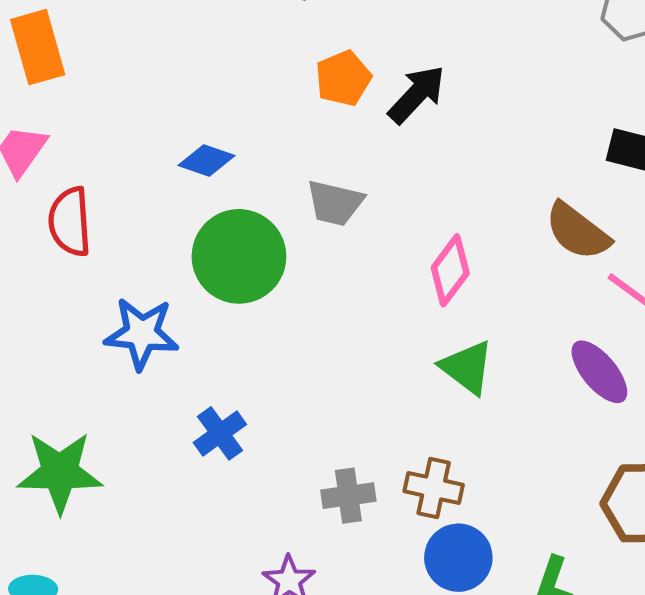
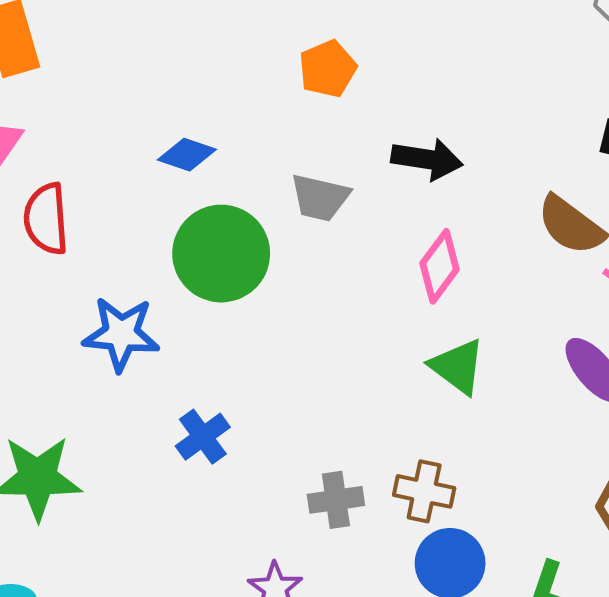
black arrow: (417, 94) -> (427, 159), moved, turned 56

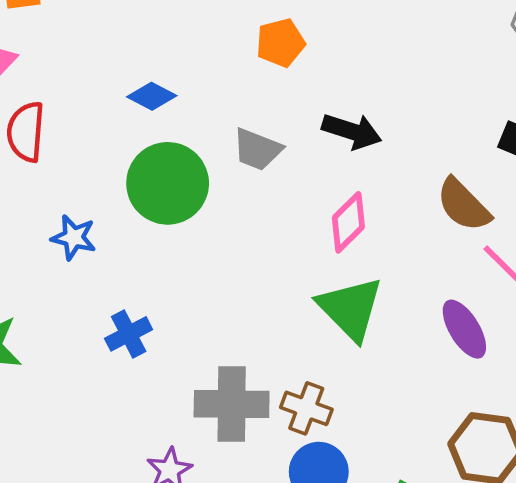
blue star: (121, 334) -> (74, 238), size x0.7
green triangle: (458, 367) -> (350, 308), size x1.4
gray cross: (336, 500) -> (232, 404), size x1.6

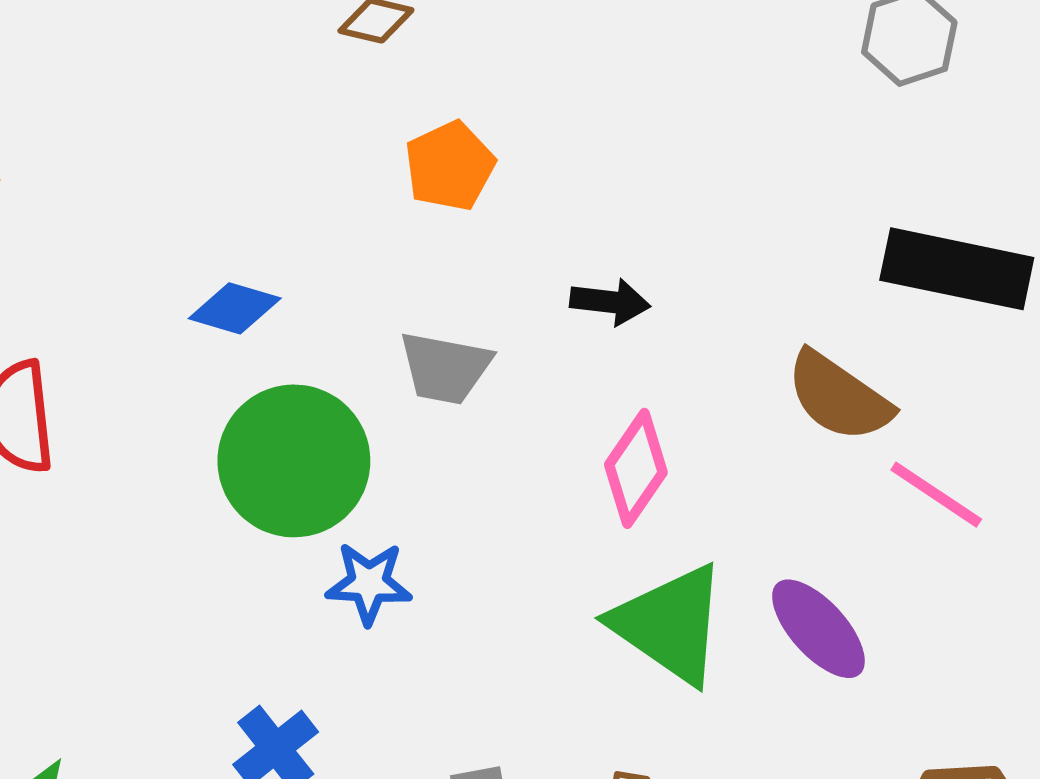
black arrow: (352, 131) -> (610, 302), size x0.7
blue star: (74, 238) -> (369, 583), moved
purple ellipse: (464, 329) -> (818, 629), moved

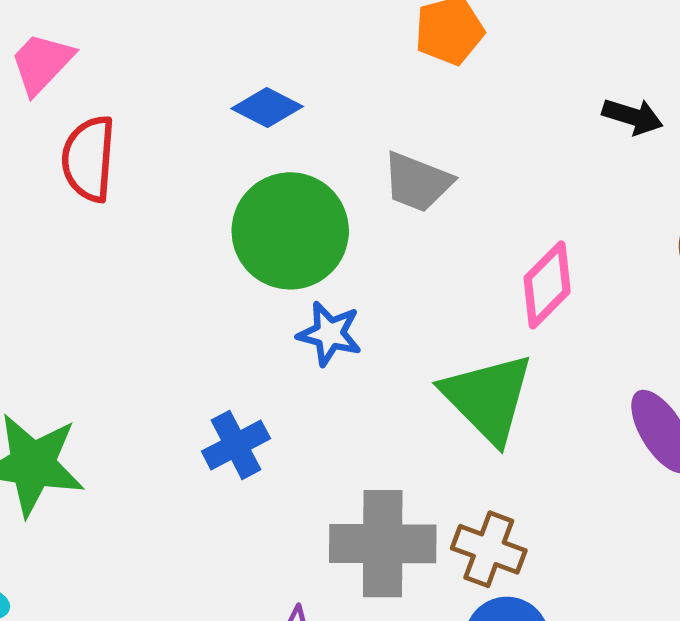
black arrow: (610, 302) -> (632, 116), moved
green triangle: (670, 624) -> (488, 398), moved

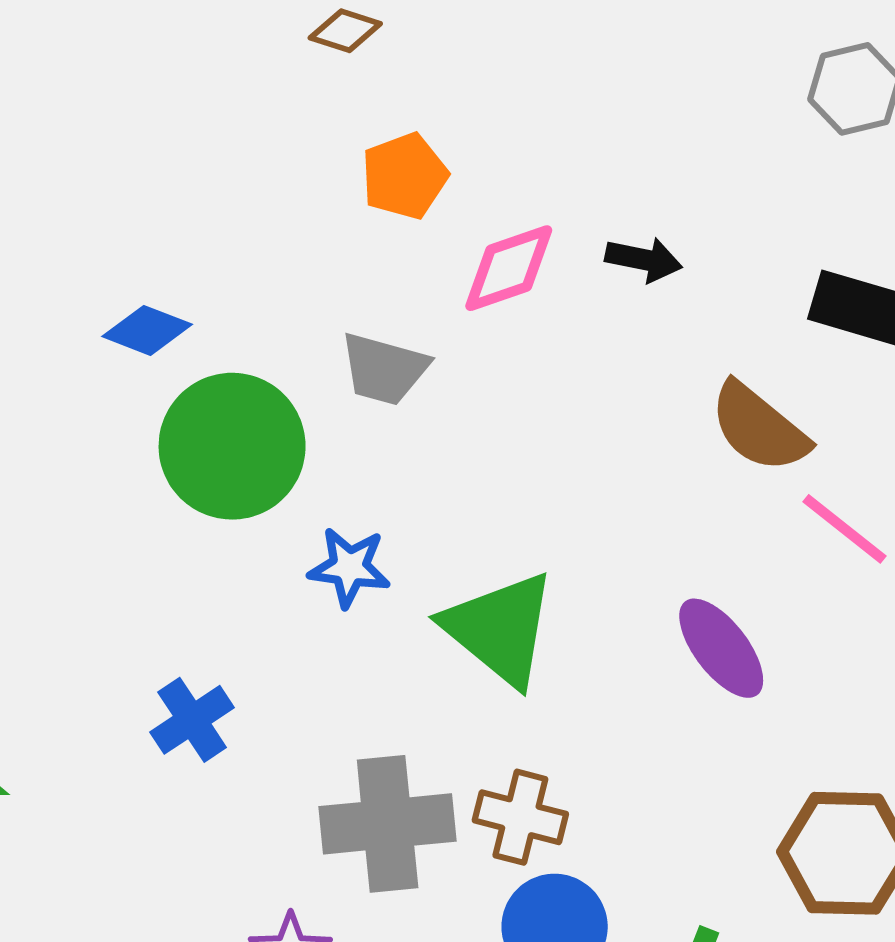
blue diamond: (267, 108) -> (147, 330), moved
pink diamond: (547, 285) -> (509, 268), moved, turned 32
blue star: (330, 334) -> (349, 567), moved

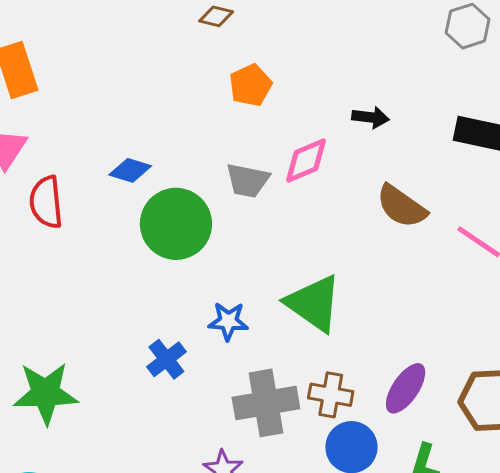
pink diamond: (509, 268) -> (306, 161), moved
brown semicircle: (759, 427) -> (402, 206), moved
blue star: (349, 567) -> (228, 321), moved
purple ellipse: (721, 648) -> (406, 388), moved, turned 76

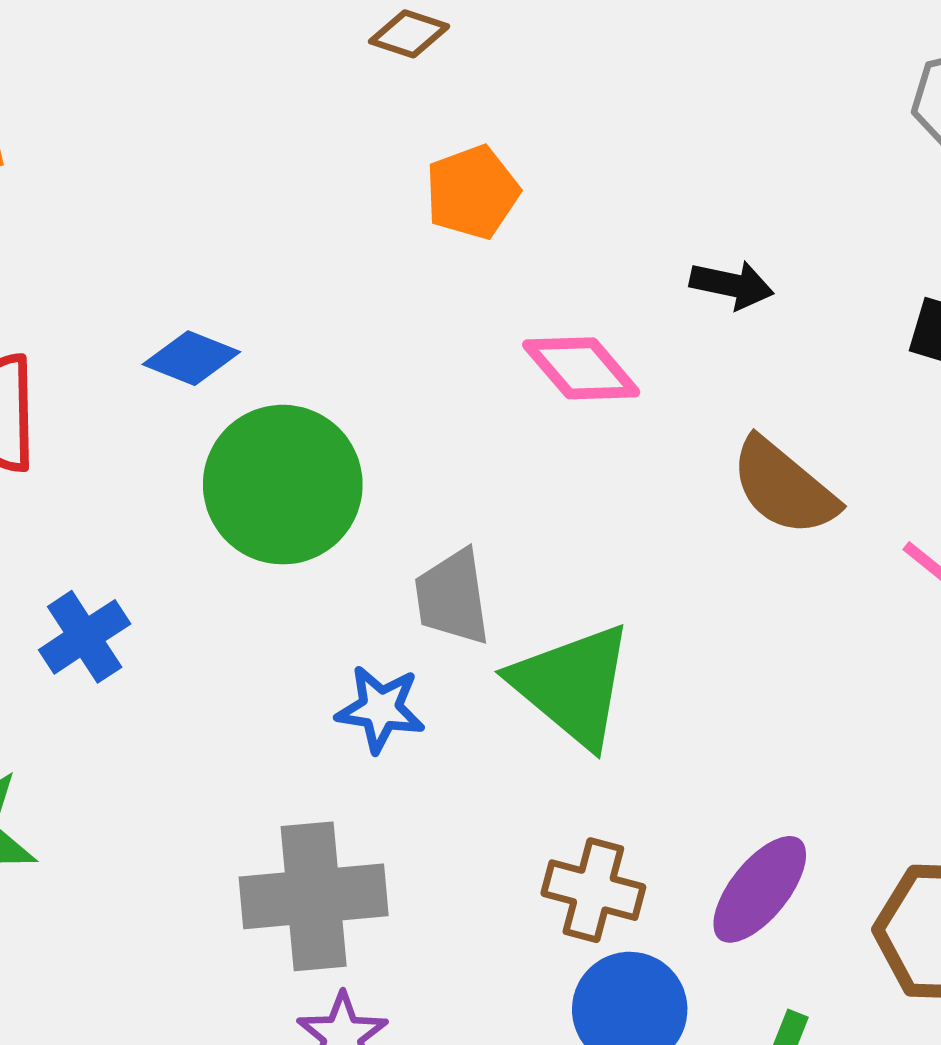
pink diamond: (306, 161) -> (581, 368), turned 68
gray trapezoid: (248, 180) -> (452, 597), moved, turned 66
blue cross: (166, 359) -> (85, 637), moved
gray cross: (266, 403) -> (314, 896), moved

